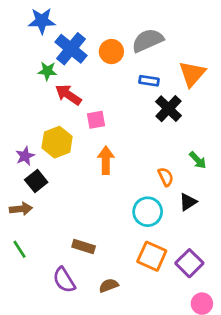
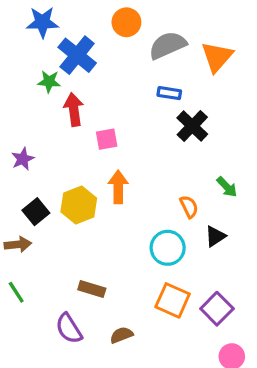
orange circle: (111, 52) -> (126, 22), moved
orange triangle: (192, 74) -> (217, 57), moved
red arrow: (68, 95) -> (74, 110), turned 48
yellow hexagon: (57, 142) -> (79, 205), moved
purple star: (25, 156) -> (23, 159), moved

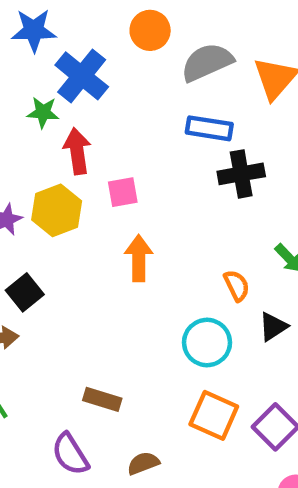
blue rectangle: (169, 93) -> (209, 128), size x1.4
black cross: (192, 126) -> (241, 174), turned 36
yellow hexagon: (79, 205) -> (57, 210), moved

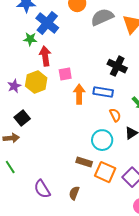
blue rectangle: (209, 128) -> (103, 92), moved
black cross: (241, 174) -> (117, 66), turned 36
orange arrow: (139, 258) -> (79, 94), moved
brown rectangle: (102, 399) -> (84, 162), moved
brown semicircle: (143, 463) -> (74, 193), turned -48

